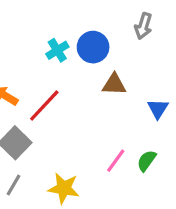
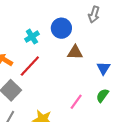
cyan cross: (57, 50) -> (32, 37), moved
green semicircle: (147, 161) -> (102, 95), moved

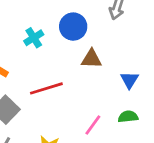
red line: (30, 66) -> (46, 88), moved, turned 30
green semicircle: (102, 95) -> (128, 117), turned 48

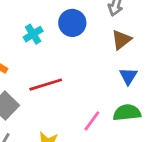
brown triangle: (91, 59) -> (121, 40), moved, turned -40
green semicircle: (128, 117) -> (127, 113), size x1.4

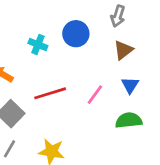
cyan cross: (33, 34) -> (38, 45), turned -36
pink line: (92, 121) -> (95, 95), moved

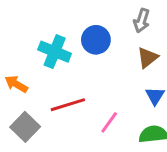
cyan cross: (38, 45) -> (55, 52), size x1.5
pink line: (95, 95) -> (109, 122), moved

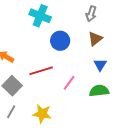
blue circle: (96, 40) -> (60, 41), moved
cyan cross: (55, 52) -> (40, 16), moved

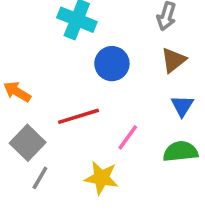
gray line: (11, 112) -> (40, 178), moved
yellow star: (42, 114) -> (101, 178), moved

